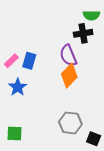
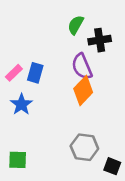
green semicircle: (91, 15) -> (76, 25), moved, turned 119

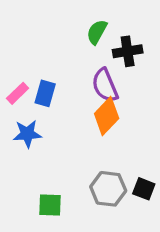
blue star: (21, 104) -> (27, 134), turned 30
green square: (18, 160) -> (50, 205), moved
black square: (112, 166) -> (144, 189), moved

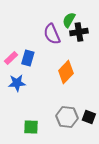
green semicircle: (97, 32) -> (69, 20), moved
purple semicircle: (105, 85) -> (52, 34), moved

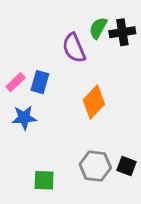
black cross: (79, 32) -> (122, 32), moved

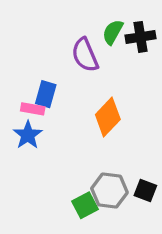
pink rectangle: (16, 82) -> (33, 109), moved, turned 54
blue star: (24, 118) -> (28, 135), turned -30
green square: (44, 180) -> (85, 205), moved, turned -30

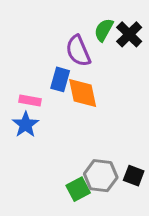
black cross: (141, 37) -> (129, 34), turned -36
blue rectangle: (46, 94) -> (60, 79), moved
orange diamond: (108, 117) -> (83, 93), moved, turned -56

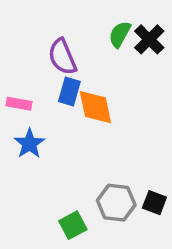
purple semicircle: (78, 51) -> (62, 57), moved
pink rectangle: (30, 100) -> (19, 104), moved
green square: (78, 189) -> (73, 225), moved

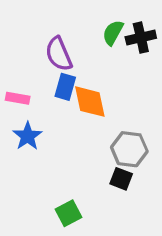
black cross: (149, 39) -> (141, 38), turned 32
gray hexagon: (116, 203) -> (129, 149), moved
black square: (154, 203) -> (121, 179), moved

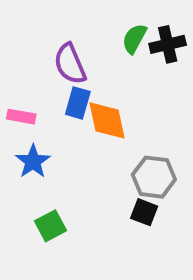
green square: (69, 213) -> (50, 226), moved

